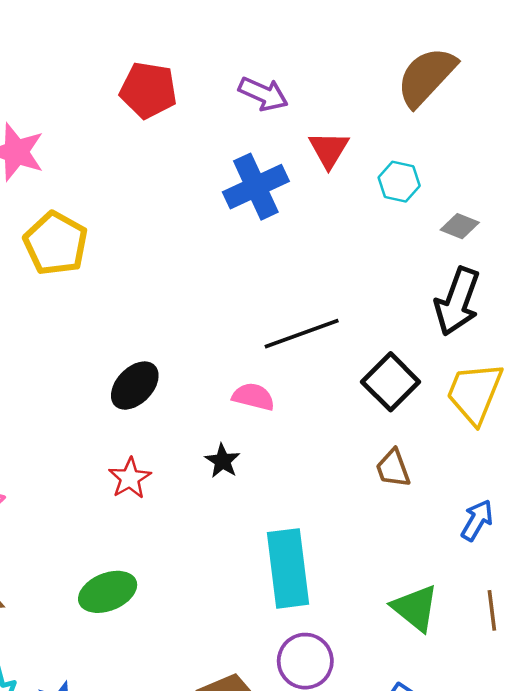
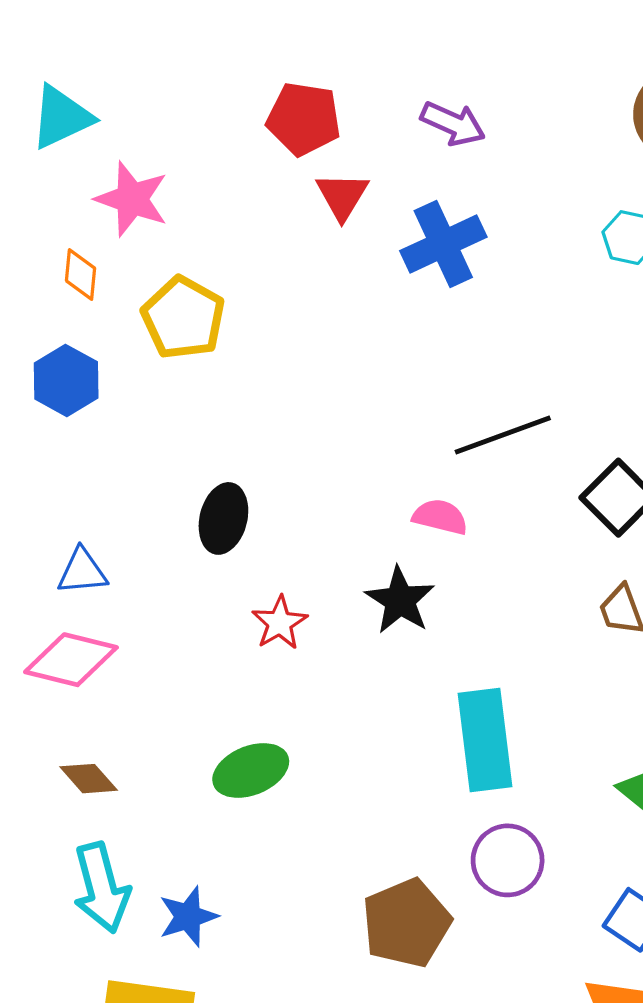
red triangle: (329, 149) -> (342, 196), moved
black ellipse: (135, 386) -> (223, 518), moved, turned -30
black star: (222, 461) -> (400, 600), size x1.5

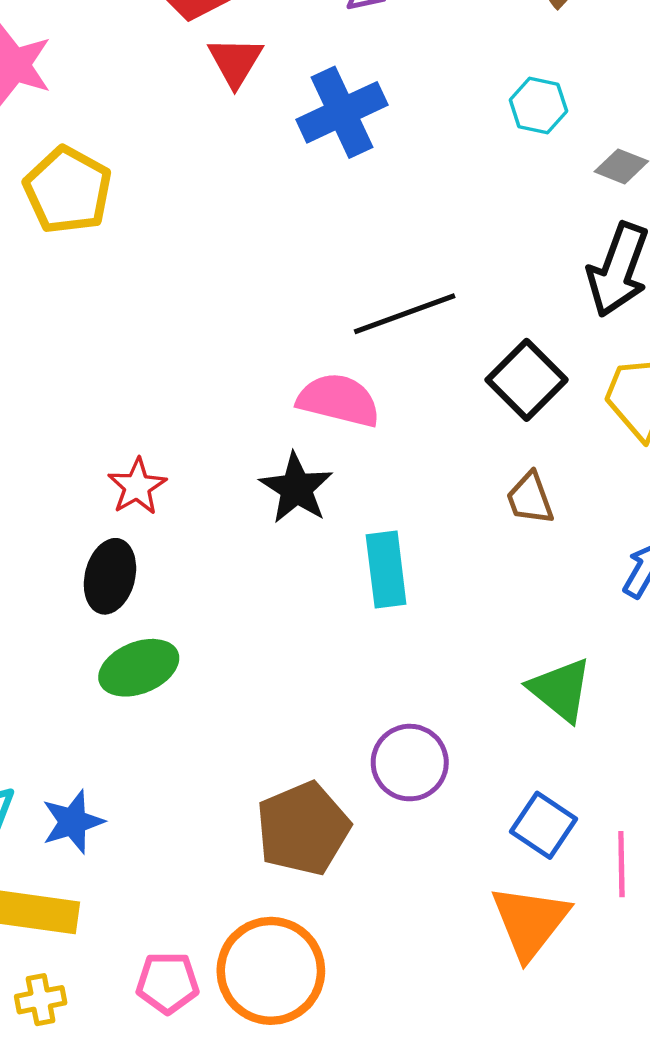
pink semicircle: (440, 517) -> (339, 400), size x1.4
black ellipse: (223, 518) -> (110, 576), moved
red star: (280, 623) -> (137, 487), moved
cyan rectangle: (485, 740) -> (386, 570), moved, size x0.7

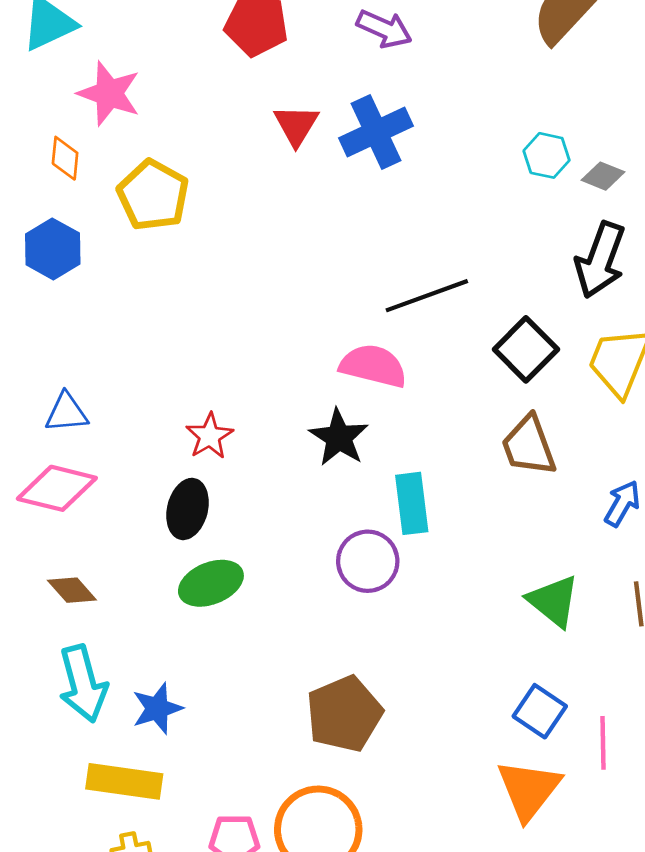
red triangle: (235, 61) -> (296, 125), moved
cyan hexagon: (538, 106) -> (547, 155), moved
brown trapezoid: (530, 498) -> (529, 446), size x1.4
purple circle: (410, 763) -> (368, 561), moved

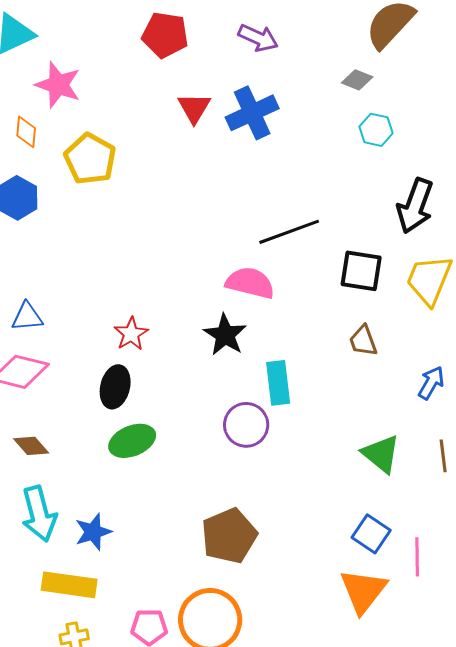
gray diamond: (603, 176) -> (357, 80), moved
black square: (526, 349) -> (361, 271), turned -36
brown trapezoid: (529, 446) -> (363, 341), size x0.7

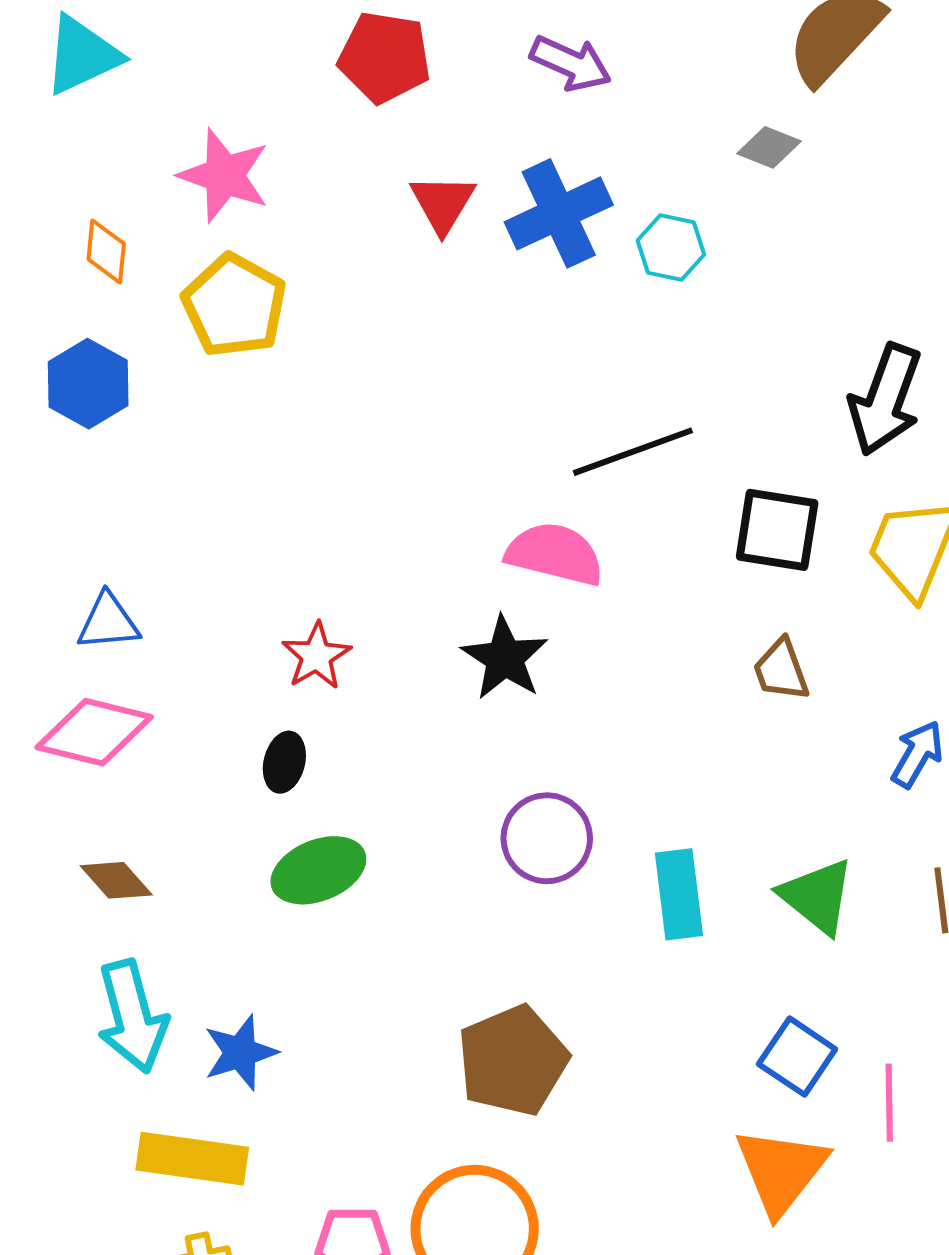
pink star: (58, 85) -> (224, 175), moved
cyan hexagon: (376, 130) -> (671, 247), moved
cyan rectangle: (278, 383) -> (679, 894), moved
black ellipse: (115, 387) -> (284, 762), size x0.7

